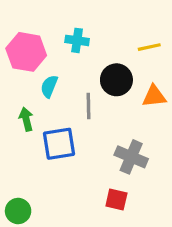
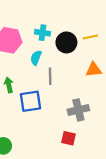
black circle: (116, 80) -> (66, 42), moved
cyan semicircle: (49, 86) -> (36, 58), moved
gray cross: (131, 157) -> (78, 110), turned -36

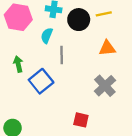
blue square: (30, 101) -> (41, 81), turned -30
gray cross: (78, 110) -> (105, 86), moved, turned -30

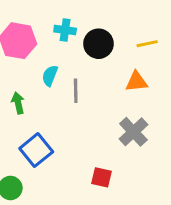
yellow line: (104, 14) -> (147, 44), moved
cyan semicircle: (47, 36) -> (50, 76), moved
blue square: (41, 81) -> (36, 150), moved

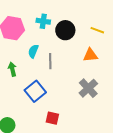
yellow line: (147, 44) -> (97, 30), turned 32
blue square: (36, 150) -> (35, 91), moved
red square: (102, 177) -> (52, 118), moved

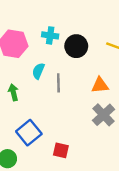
orange triangle: (90, 55) -> (100, 85), moved
blue square: (35, 91) -> (29, 133), moved

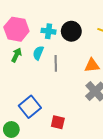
cyan cross: (50, 35) -> (49, 31), moved
green arrow: (13, 92) -> (16, 55), moved, turned 40

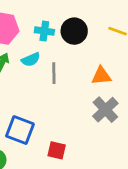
cyan semicircle: (38, 53) -> (31, 60), turned -136
blue square: (30, 107) -> (20, 130), turned -30

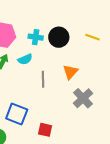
gray line: (54, 73) -> (43, 79), moved
orange triangle: (101, 76) -> (70, 72), moved, turned -42

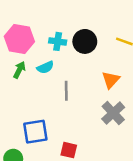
orange triangle: (70, 72) -> (111, 80), moved
blue square: (17, 114) -> (35, 132), turned -30

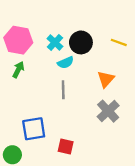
cyan cross: (58, 41) -> (55, 42), turned 35
cyan semicircle: (45, 67) -> (66, 63), moved

